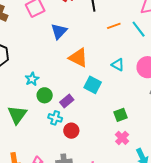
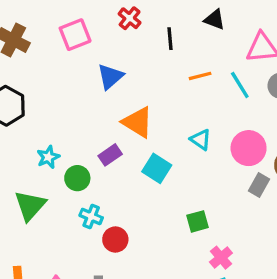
cyan star: (32, 79) -> (48, 157), moved
purple rectangle: (67, 101) -> (110, 155), moved
pink cross: (122, 138) -> (221, 258), moved

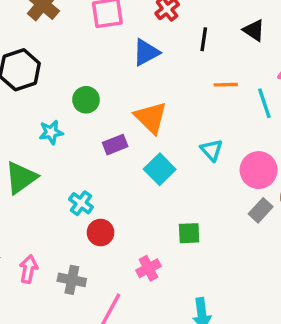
blue triangle: (110, 77) -> (146, 52), moved
green circle: (77, 178) -> (86, 100), moved
pink cross: (221, 258) -> (148, 268), moved

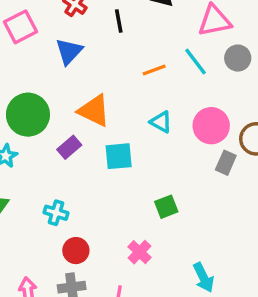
orange line: (226, 85) -> (154, 70), moved
green circle: (86, 100) -> (28, 115), size x1.6
cyan square: (160, 169) -> (119, 156), turned -32
red circle: (101, 232) -> (76, 251), moved

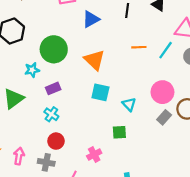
cyan line: (196, 61) -> (166, 50), turned 54
cyan triangle: (161, 122) -> (129, 104), moved
purple rectangle: (69, 147) -> (53, 88), moved

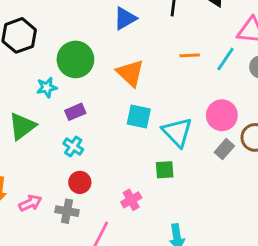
cyan triangle: (129, 104) -> (177, 132), size x1.6
pink arrow: (19, 156) -> (30, 203), turned 56

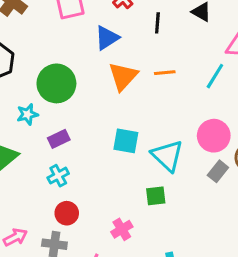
orange line: (190, 55) -> (165, 73), moved
orange triangle: (130, 73) -> (123, 76), moved, turned 32
cyan cross: (73, 147) -> (58, 176), turned 30

